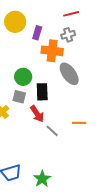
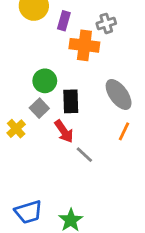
gray ellipse: (69, 74) -> (119, 94), moved
gray square: (19, 97) -> (39, 108), turned 32
orange line: (79, 123) -> (124, 131), moved, turned -64

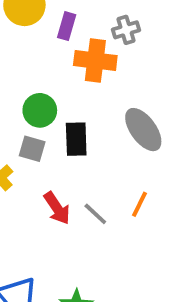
gray square: (39, 108) -> (32, 149), turned -30
red arrow: (64, 131) -> (57, 208), moved
orange line: (124, 131) -> (139, 204), moved

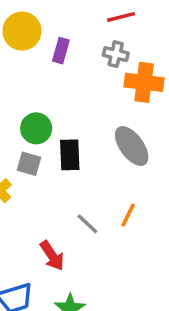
gray cross: (126, 30) -> (116, 54), turned 30
orange cross: (95, 61) -> (144, 82), moved
red arrow: (57, 208) -> (52, 256), moved

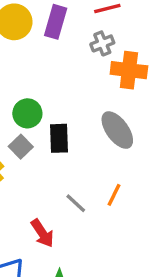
purple rectangle: (61, 51) -> (56, 22), moved, size x1.4
gray cross: (116, 54) -> (102, 43), turned -35
gray square: (29, 164) -> (21, 147), turned 30

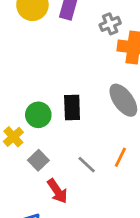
green circle: (27, 113) -> (38, 115), moved
gray square: (21, 147) -> (38, 160), moved

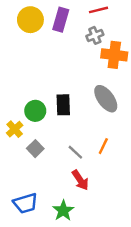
red arrow: (57, 191) -> (80, 180), moved

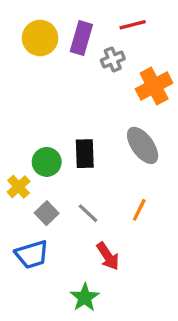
gray cross: (95, 35) -> (113, 59), moved
orange cross: (114, 55) -> (154, 86), turned -35
gray line: (75, 152) -> (88, 213), moved
blue trapezoid: (26, 203) -> (32, 254), moved

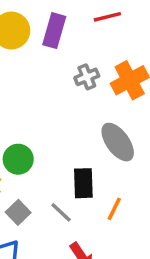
gray cross: (113, 59) -> (87, 77), moved
black rectangle: (85, 154) -> (83, 183), moved

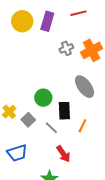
green circle: (18, 159) -> (43, 98), moved
gray square: (18, 212) -> (28, 120), moved

